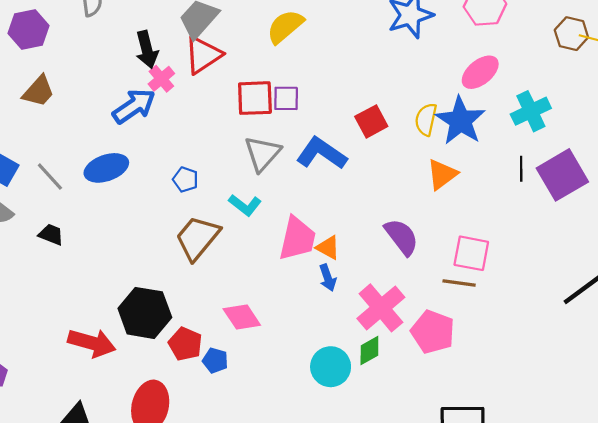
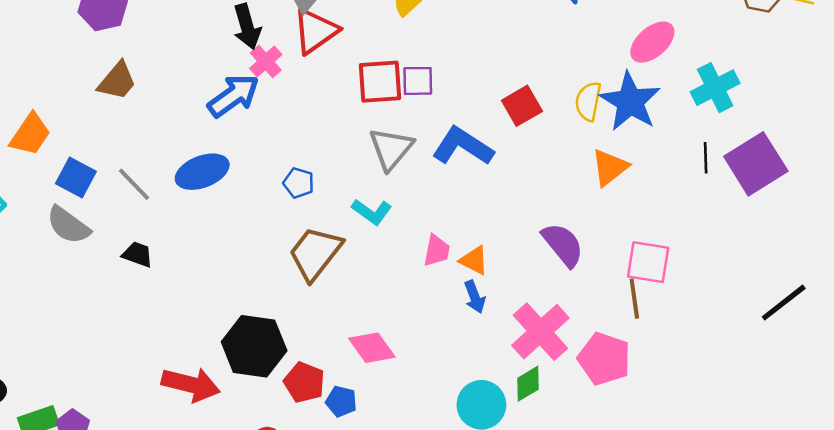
pink trapezoid: (297, 239) -> (437, 251), size x0.6
brown line: (459, 283) -> (634, 299), turned 76

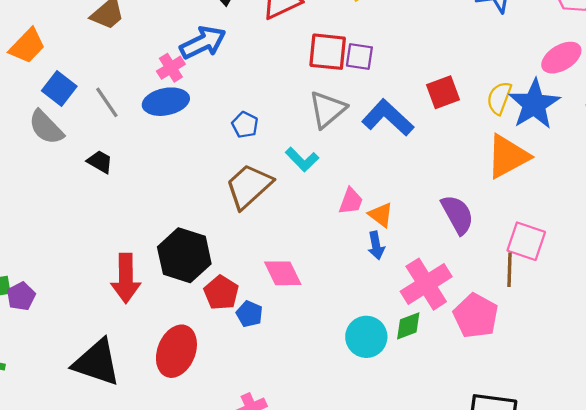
pink cross: (266, 62) -> (171, 68), moved
orange triangle: (610, 167) -> (508, 156), size x1.4
red arrow: (191, 384) -> (126, 278), turned 66

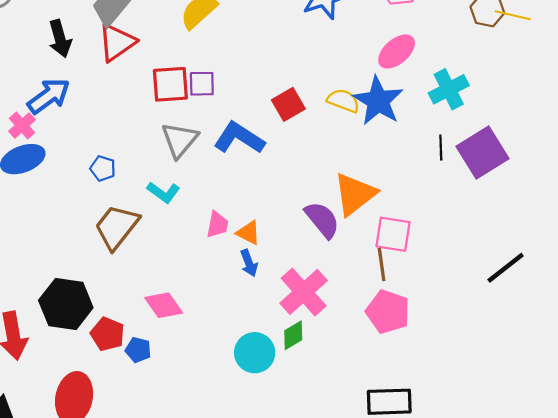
yellow semicircle: (499, 98) -> (343, 101), turned 100
orange triangle: (508, 156) -> (355, 194), moved
pink pentagon: (476, 316) -> (388, 312), moved

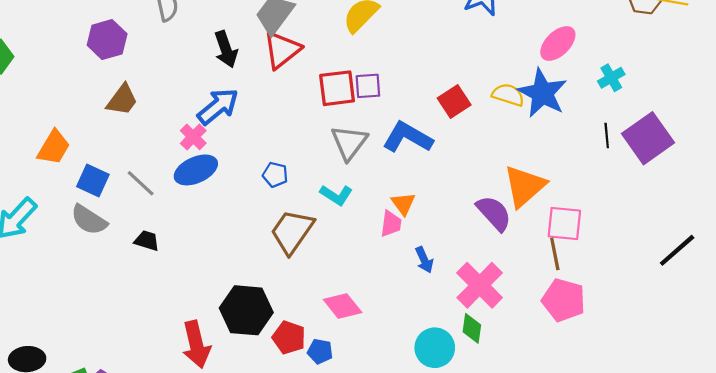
cyan cross: (449, 89) -> (611, 78), size x0.7
orange triangle: (248, 233) -> (403, 204), moved, turned 30
green diamond: (293, 335) -> (472, 328), turned -48

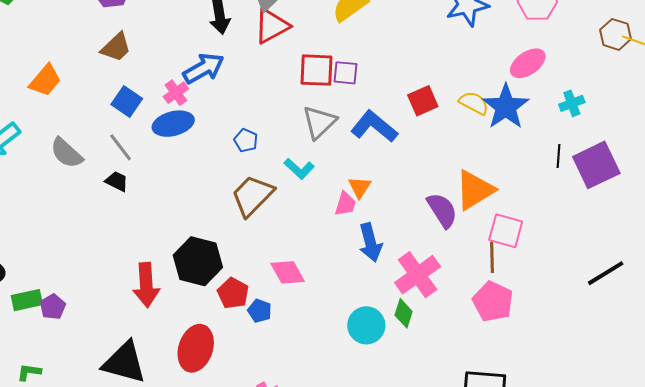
blue square: (93, 180) -> (127, 101), moved
gray line: (141, 183) -> (121, 147), moved
blue arrow: (424, 260) -> (370, 242), size x1.5

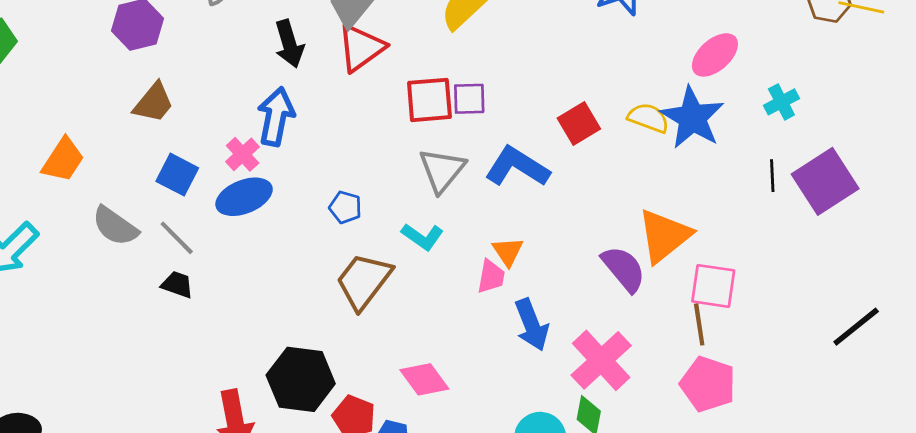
blue arrow: (204, 68) -> (276, 117), turned -42
gray semicircle: (66, 153) -> (115, 226), moved

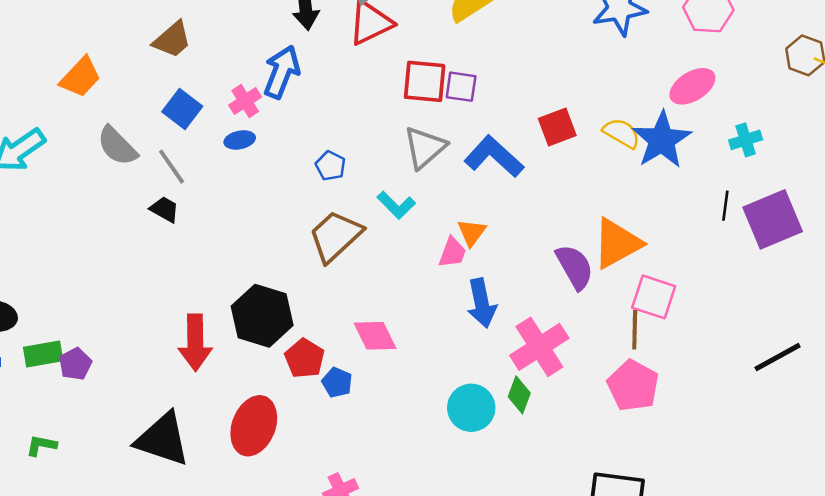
blue ellipse: (244, 197) -> (240, 140), size x0.6

